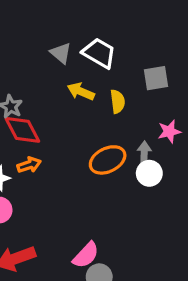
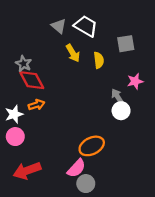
yellow arrow: (81, 91) -> (73, 53), turned -144
gray arrow: (144, 153) -> (118, 97), turned -35
orange ellipse: (108, 160) -> (92, 146), moved

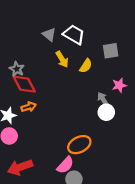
yellow semicircle: (99, 60) -> (86, 66), turned 40

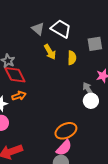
yellow semicircle: (86, 66) -> (72, 58), turned -32
pink semicircle: (65, 165) -> (64, 148), moved

